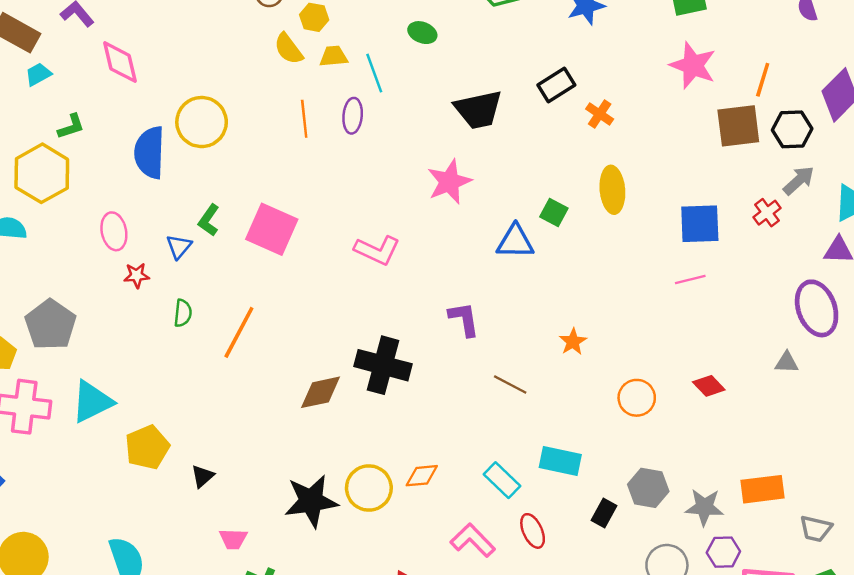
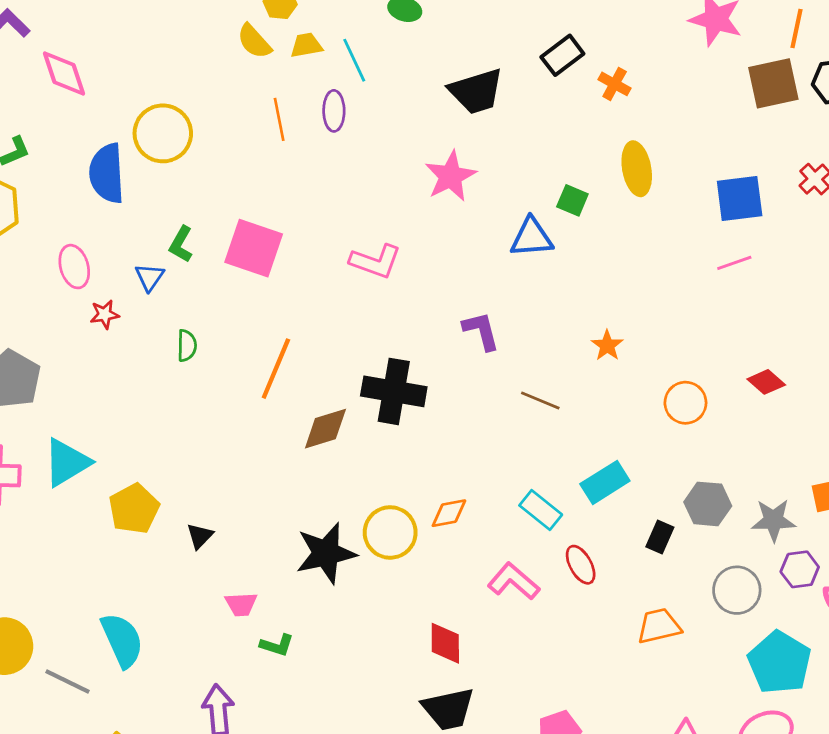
green semicircle: (183, 313) -> (187, 346), moved
orange line: (239, 332) -> (276, 369), moved
cyan rectangle: (560, 461) -> (605, 482), turned -39

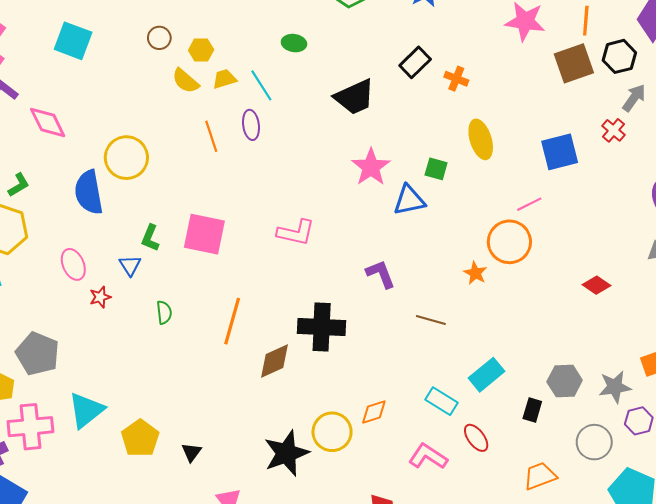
pink star: (451, 176) -> (371, 167), moved
pink line: (734, 263) -> (529, 204), moved
orange circle: (685, 403) -> (509, 242), moved, size x1.4

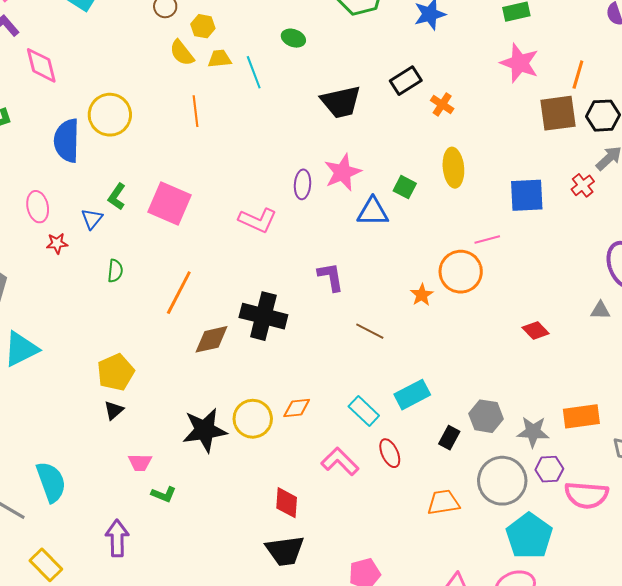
purple ellipse: (251, 125) -> (303, 184), moved
yellow pentagon: (140, 438) -> (116, 372), moved
gray circle: (594, 442) -> (502, 481), size x1.4

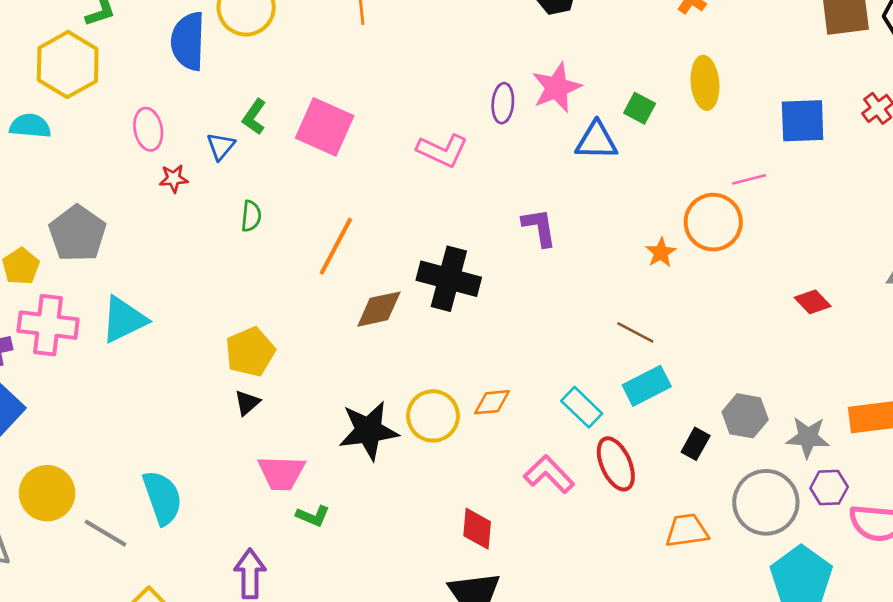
brown line: (370, 331) -> (635, 332), moved
red ellipse: (390, 453) -> (616, 464), size x1.4
pink trapezoid: (140, 462) -> (281, 473), size x1.5

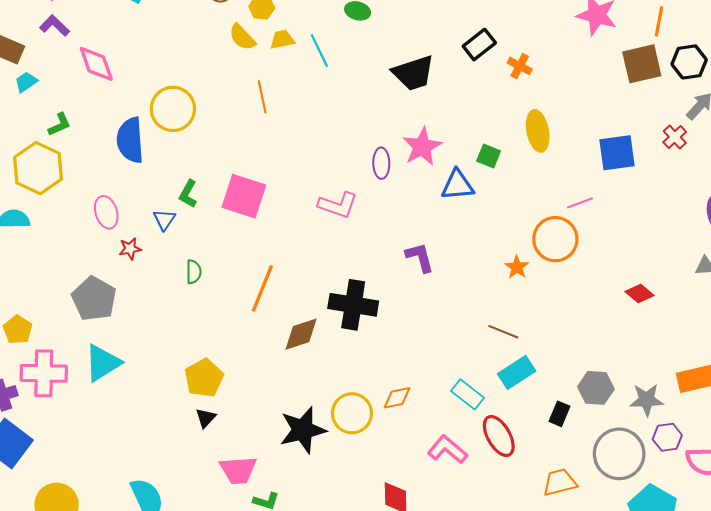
gray pentagon: (77, 233) -> (94, 299), moved

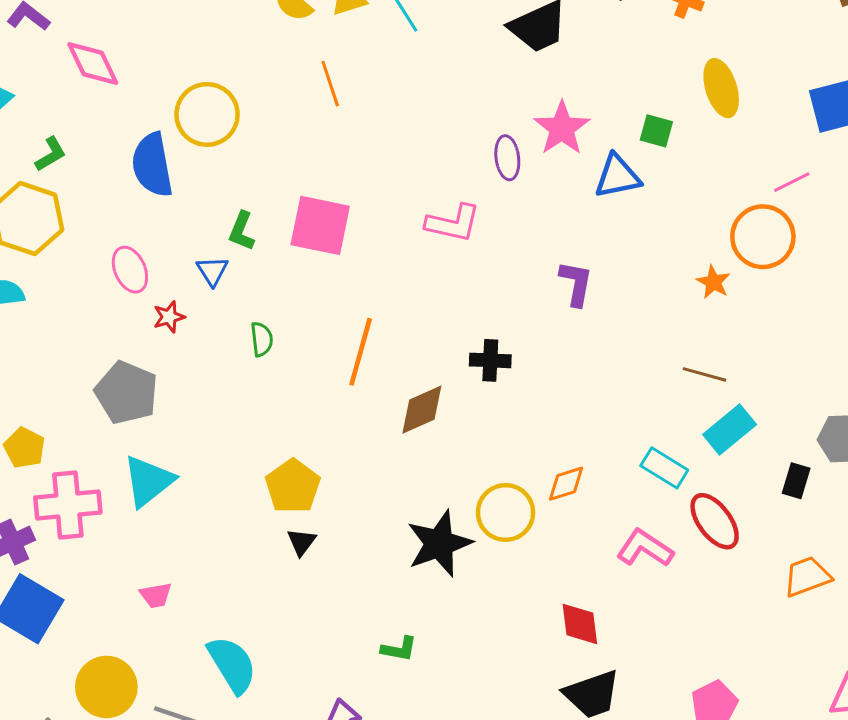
purple L-shape: (420, 257) -> (576, 283), turned 32
black cross: (353, 305) -> (490, 360), size x0.6
pink trapezoid: (238, 470) -> (156, 595), moved, size x0.6

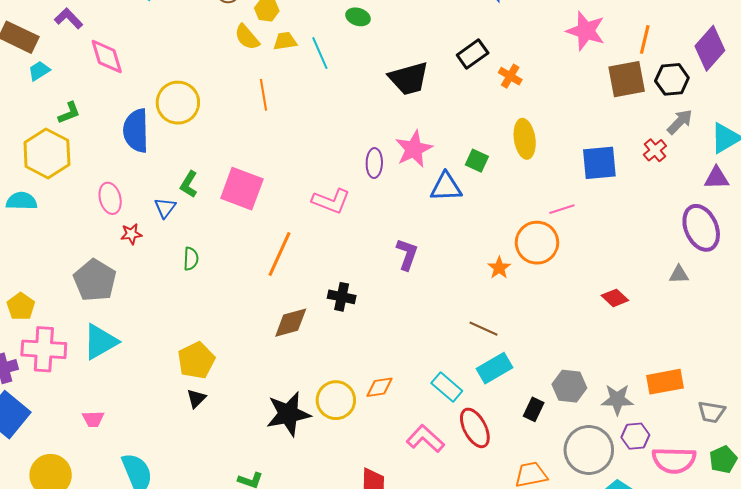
orange line: (361, 352) -> (279, 254), moved

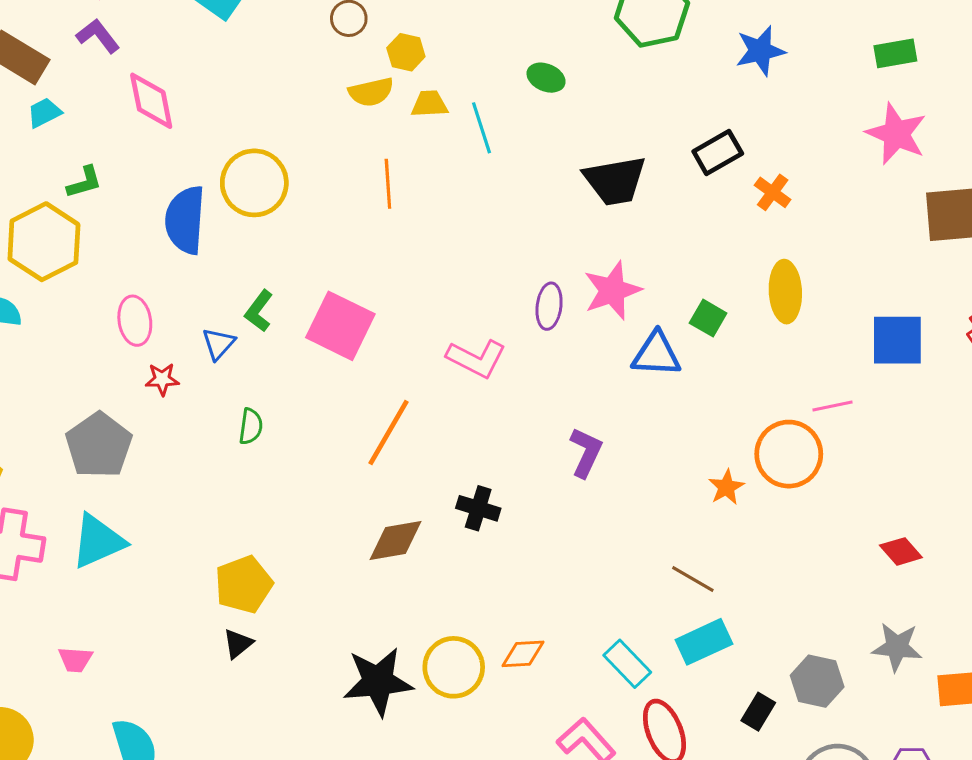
yellow semicircle: (247, 37) -> (371, 92), turned -68
gray star: (617, 399) -> (897, 647), moved

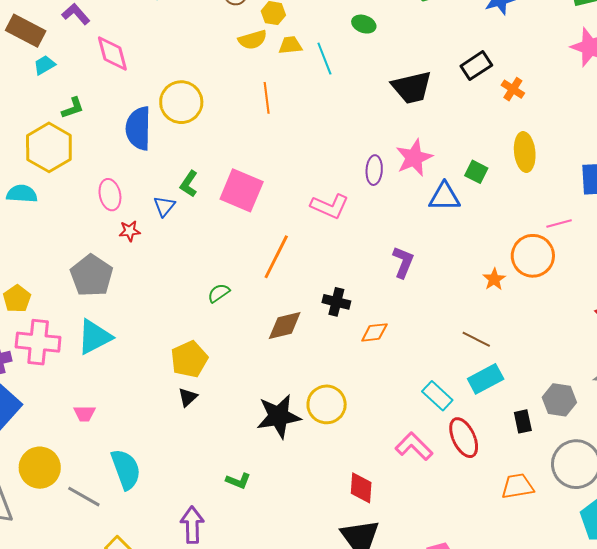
green semicircle: (251, 426) -> (219, 293), moved, turned -130
orange diamond: (523, 654) -> (374, 332), moved
black rectangle: (758, 712) -> (523, 421), turned -40

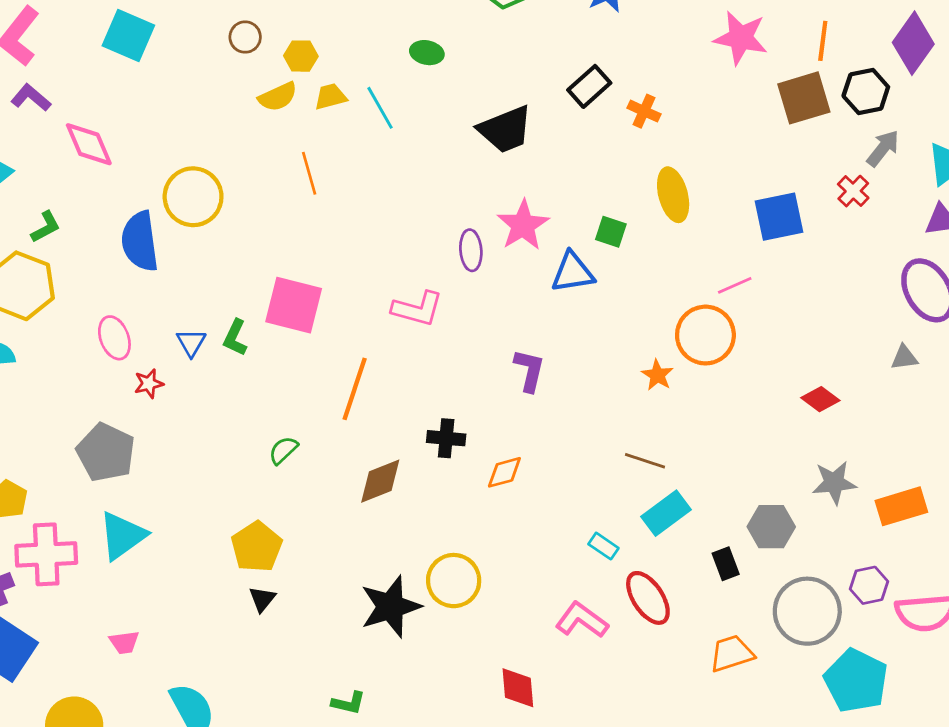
green L-shape: (189, 184) -> (235, 338), moved
cyan rectangle: (437, 396) -> (603, 546), size x0.7

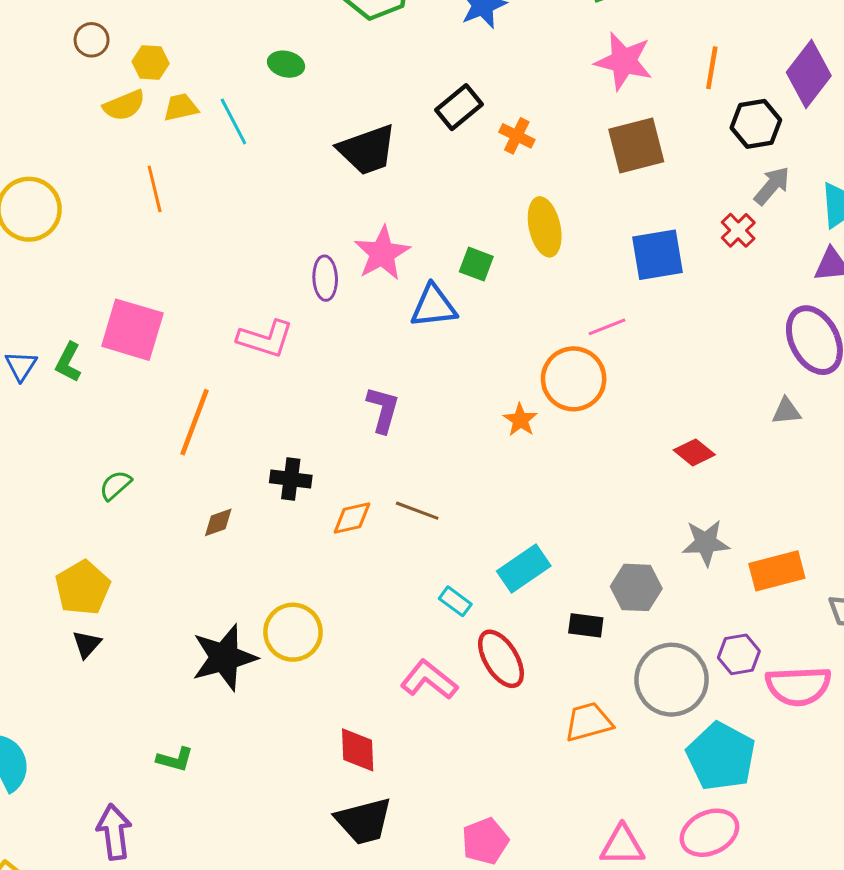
brown square: (804, 98) -> (636, 145), moved
brown line: (645, 461) -> (417, 511), moved
brown diamond: (380, 481) -> (218, 522), size x0.6
black rectangle: (726, 564) -> (586, 625), turned -64

